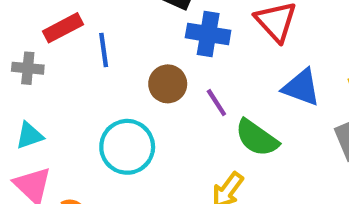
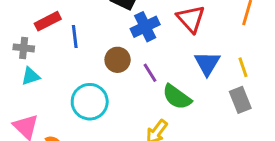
blue cross: (208, 34) -> (145, 27), turned -36
blue triangle: (301, 87) -> (207, 63), turned 40
cyan triangle: (29, 136) -> (31, 76), moved

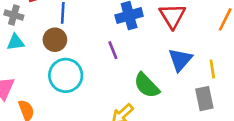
brown circle: (118, 60) -> (55, 40), moved
purple line: (150, 73) -> (113, 50), moved

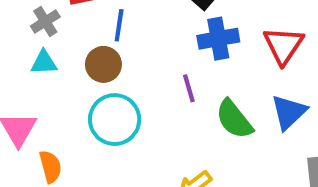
gray cross: (14, 15) -> (45, 21), turned 36
green semicircle: (147, 85) -> (234, 119), moved

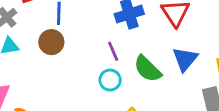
cyan circle: (115, 120) -> (110, 80), moved, size x0.6

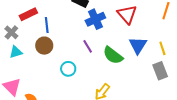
cyan circle: (110, 80) -> (68, 69), moved

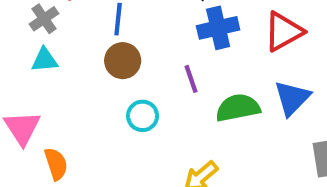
red triangle: (127, 14) -> (284, 32), turned 30
brown circle: (44, 46) -> (123, 61), moved
green semicircle: (113, 55) -> (238, 108), turned 120

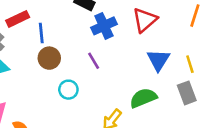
green semicircle: (238, 108) -> (143, 98), moved

